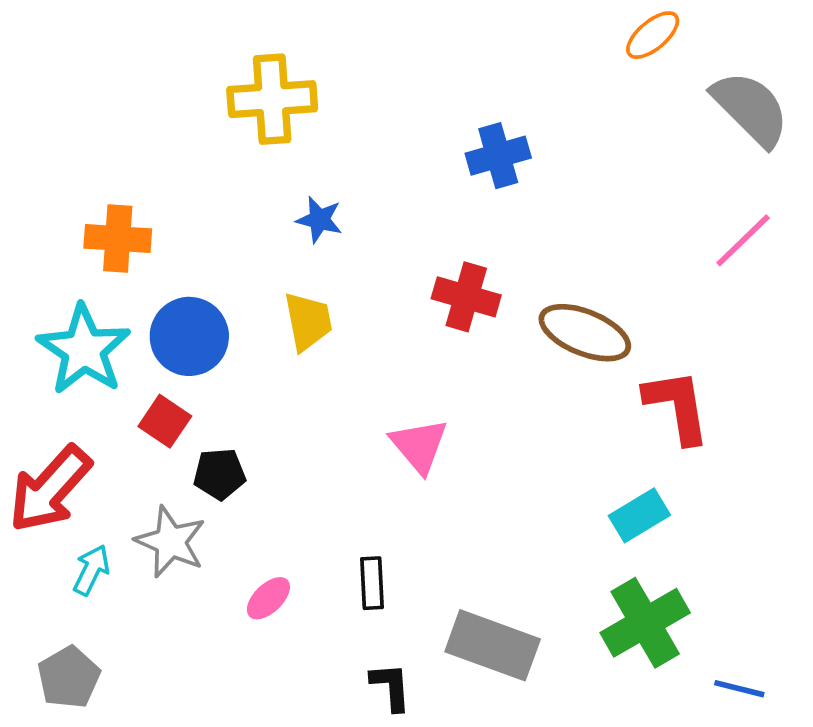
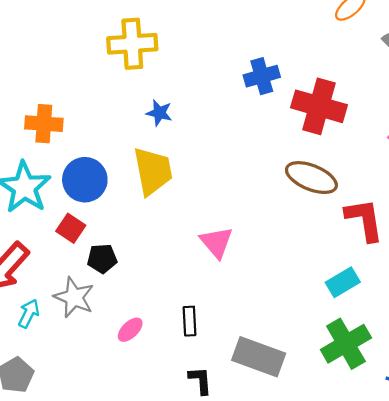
red cross: (466, 297) -> (319, 106), moved, size x1.4
yellow trapezoid: (308, 321) -> (153, 171), size x1.4

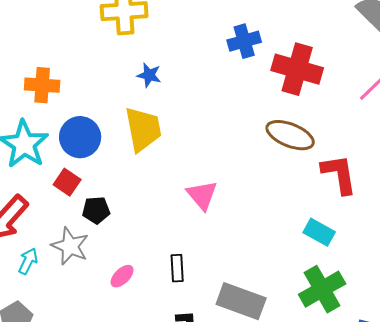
cyan rectangle: (343, 282) -> (319, 232), turned 60

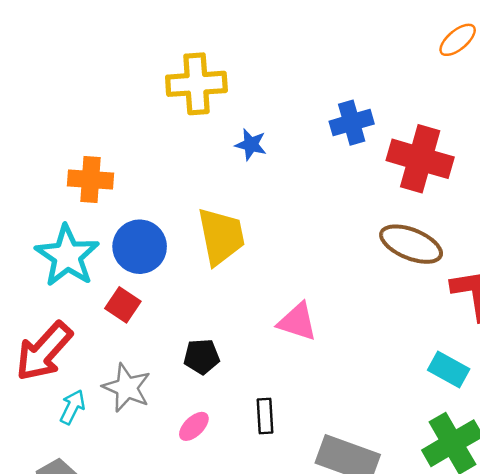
blue star: (149, 75) -> (251, 145), moved
pink triangle: (202, 195) -> (297, 322), turned -32
black pentagon: (96, 210) -> (202, 357), moved

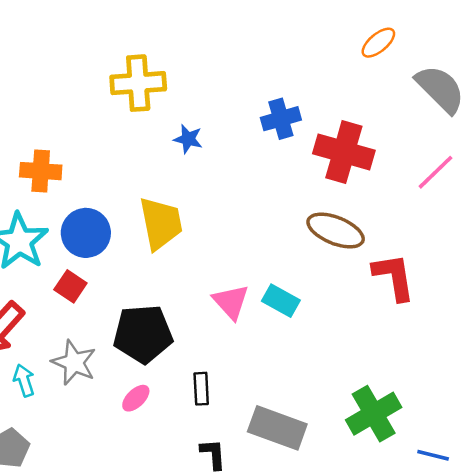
pink triangle: (297, 322) -> (231, 302), turned 30
black pentagon: (202, 357) -> (143, 334), size x1.8
cyan rectangle: (449, 370) -> (281, 301), moved
cyan arrow: (72, 407) -> (24, 380), turned -44

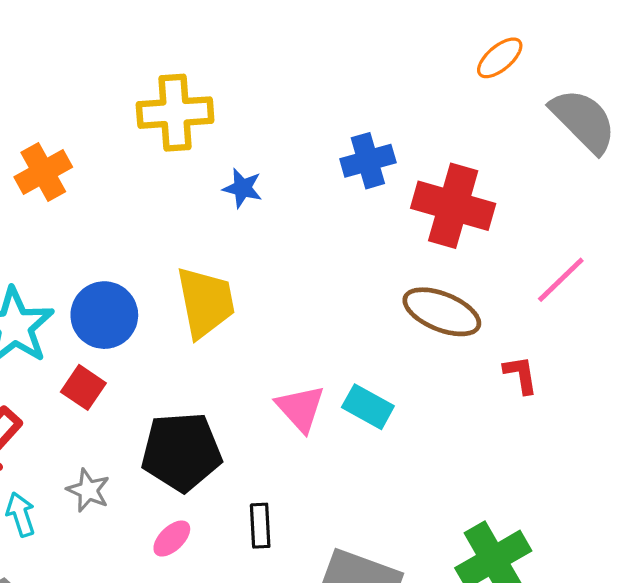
orange cross: (41, 171) -> (43, 172), moved, turned -33
pink line: (435, 172) -> (561, 280), moved
red L-shape: (394, 277) -> (521, 375), size x0.6
gray star: (74, 362) -> (88, 490), size x0.7

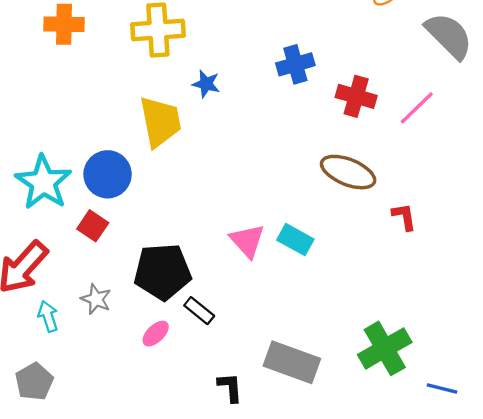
orange cross: (43, 172) -> (64, 24), moved, turned 30
red cross: (453, 206) -> (356, 96), size x0.7
pink line: (561, 280) -> (417, 108), moved
yellow trapezoid: (206, 302) -> (160, 122), moved
black rectangle: (260, 526) -> (199, 311), moved, turned -48

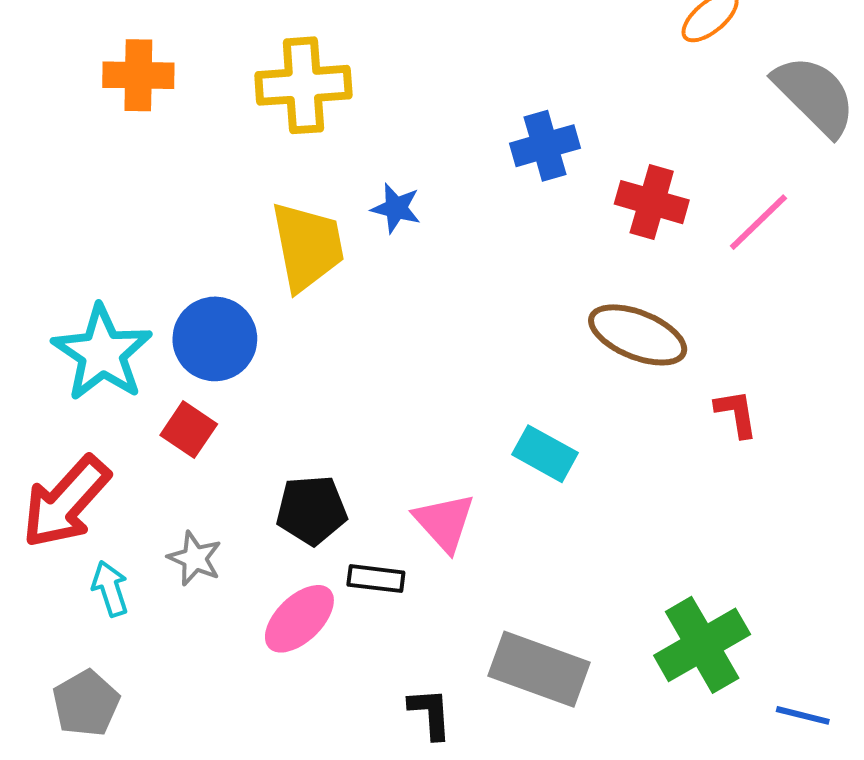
blue star: (206, 84) -> (396, 208), moved
pink triangle: (247, 241) -> (444, 522), moved
black pentagon: (163, 272) -> (311, 510), size x0.7
black rectangle: (199, 311) -> (376, 579), turned -32
pink ellipse: (156, 334) -> (299, 619), size x1.5

